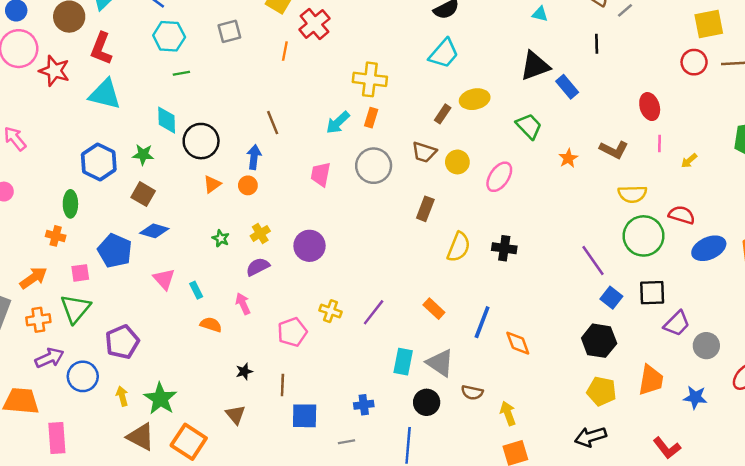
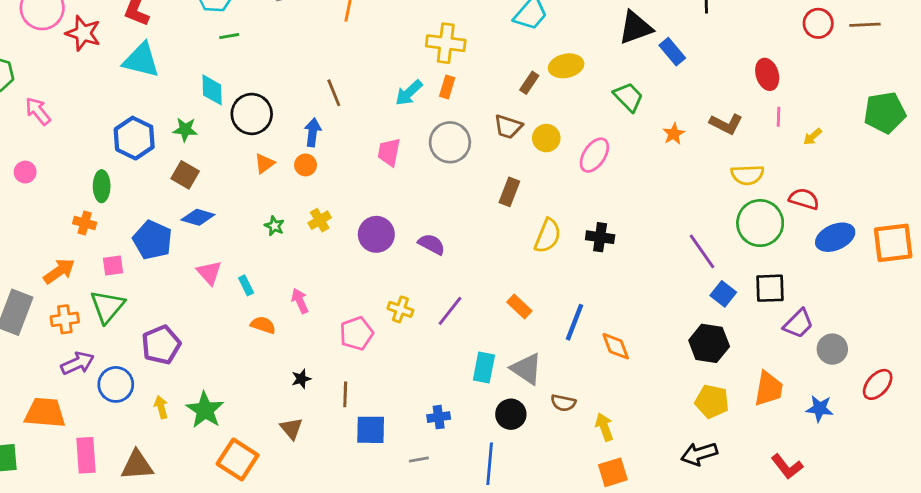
purple semicircle: (258, 267) -> (432, 244), moved, turned 55
brown triangle: (141, 437) -> (137, 465), moved, turned -32

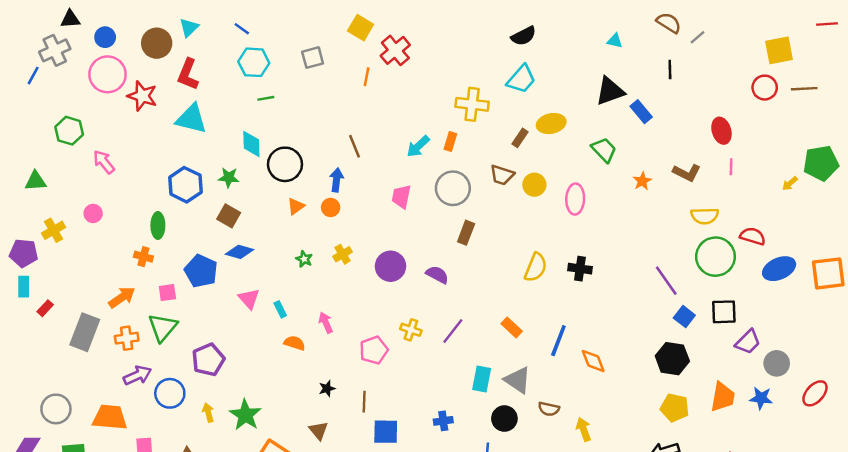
yellow cross: (446, 43) -> (472, 104), moved
yellow arrow: (812, 137) -> (790, 183), moved
pink ellipse: (594, 155) -> (575, 199), turned -32
brown rectangle: (509, 192) -> (466, 233), moved
blue star: (820, 409) -> (761, 398), moved

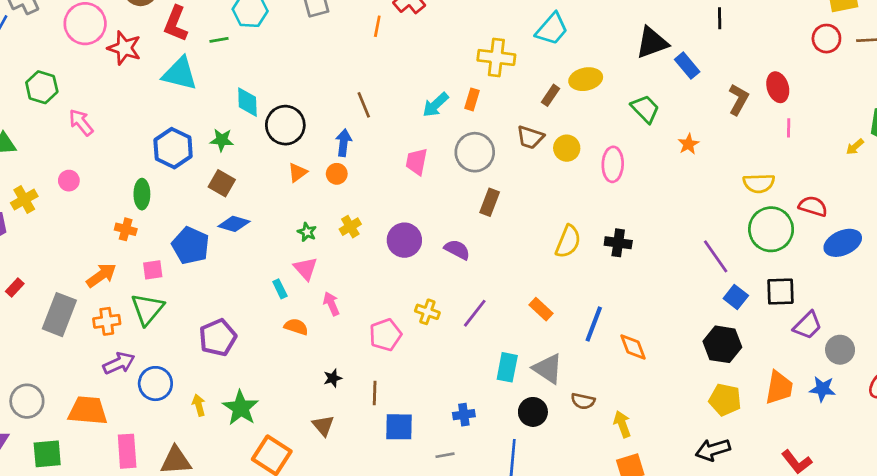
green line: (266, 98) -> (219, 40), moved
brown L-shape: (687, 173) -> (739, 99), moved, turned -88
pink triangle: (249, 299) -> (306, 269), moved
purple pentagon: (208, 360) -> (218, 338), moved

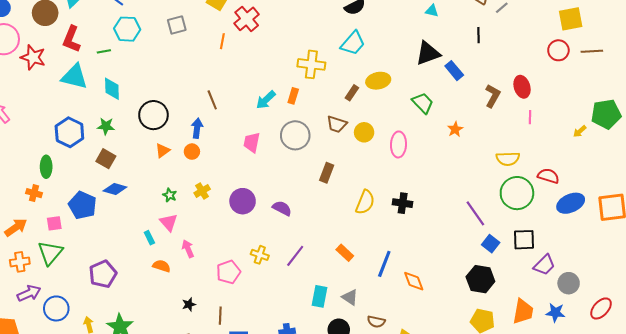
cyan diamond: (247, 102) -> (112, 89), moved
brown rectangle: (490, 202) -> (327, 173), moved
gray triangle: (548, 369) -> (350, 297), size x0.7

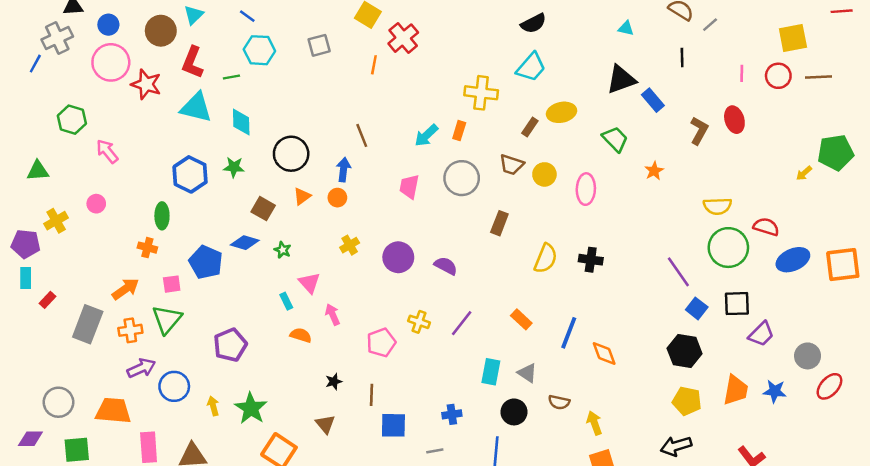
pink line: (530, 117) -> (742, 73), moved
brown square: (106, 159) -> (263, 209), moved
green star: (170, 195) -> (283, 250), moved
gray circle: (569, 283) -> (808, 356), moved

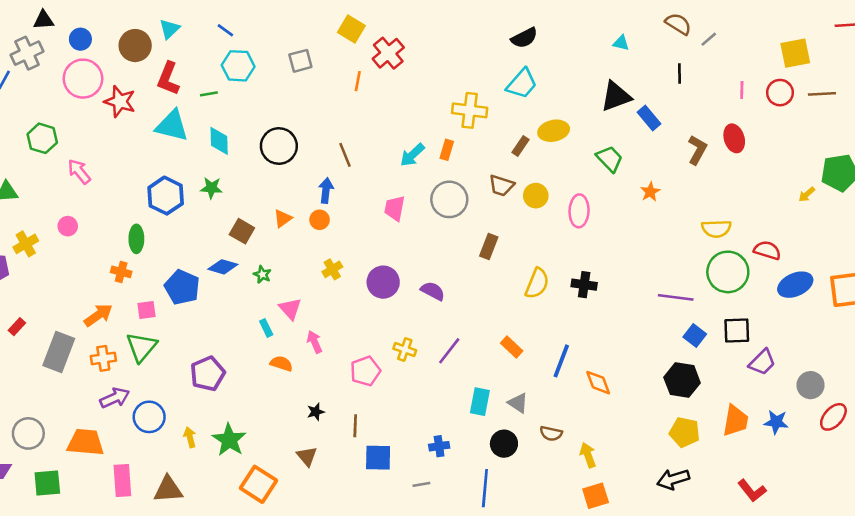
black circle: (291, 154) -> (279, 146), moved
purple line: (678, 272) -> (676, 297), turned -48

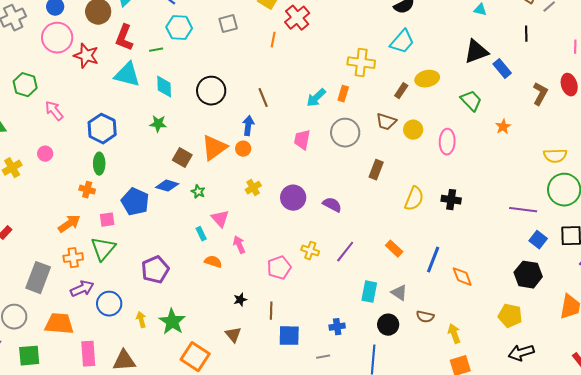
blue hexagon: (166, 196) -> (102, 129), moved
orange triangle: (283, 218) -> (214, 148), size x1.8
gray rectangle: (59, 352) -> (38, 278), moved
yellow pentagon: (685, 432) -> (510, 316), moved

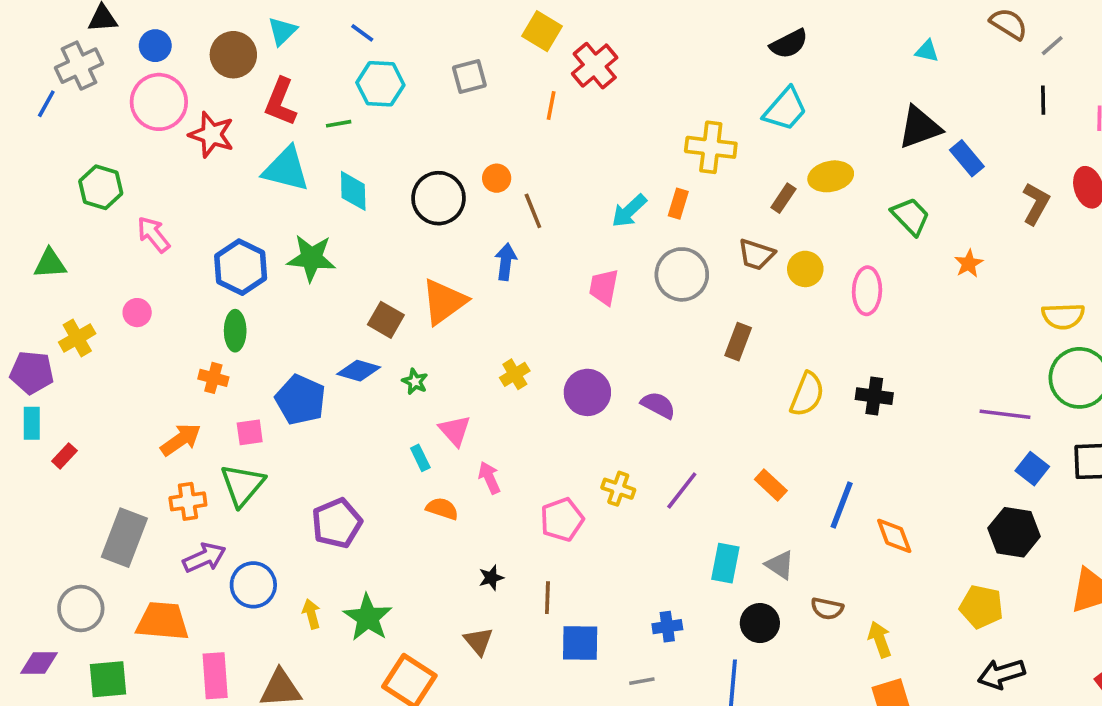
black line: (526, 34) -> (1043, 100), moved
green star: (158, 124) -> (311, 258), moved, size x1.5
orange circle: (243, 149) -> (497, 178), moved

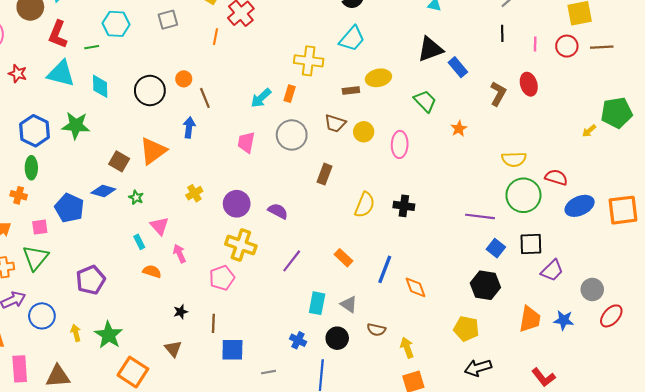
red star: (212, 135) -> (18, 74), moved, size x0.7
brown rectangle: (783, 198) -> (351, 91), turned 49
yellow cross: (618, 489) -> (241, 245), moved, size x1.6
blue cross: (667, 627) -> (298, 340), moved, turned 35

